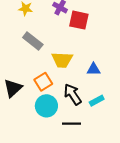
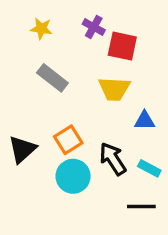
yellow trapezoid: (62, 60) -> (114, 89), moved
cyan rectangle: (97, 101) -> (149, 168), turned 56
black line: (72, 124) -> (141, 206), moved

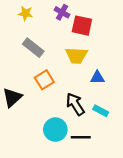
orange square: (68, 140) -> (44, 80), moved
cyan circle: (73, 176) -> (55, 130), moved
black line: (141, 206) -> (81, 137), moved

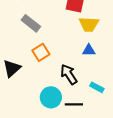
yellow trapezoid: (76, 55) -> (89, 24), moved
cyan rectangle: (101, 111) -> (97, 87), moved

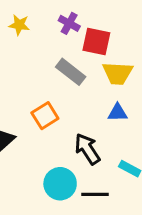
gray rectangle: (31, 23) -> (71, 72), moved

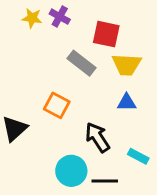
purple cross: (69, 23) -> (60, 17), moved
orange square: (45, 116) -> (57, 105), turned -30

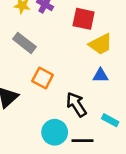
gray rectangle: (81, 63) -> (24, 43), moved
yellow trapezoid: (127, 65) -> (101, 44), turned -30

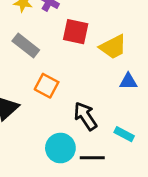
red square: (84, 19) -> (76, 32), moved
blue triangle: (101, 76) -> (128, 82), moved

